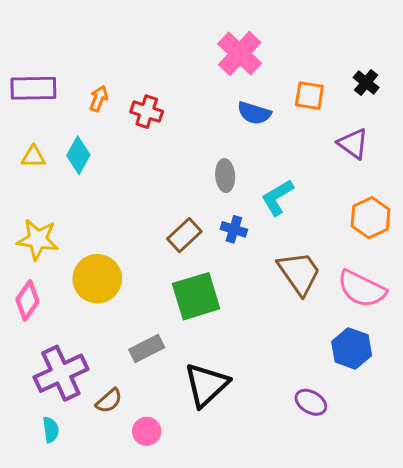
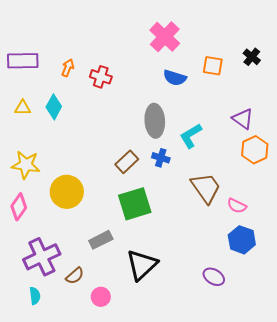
purple triangle: (353, 144) -> (243, 119), moved
gray ellipse: (225, 176) -> (155, 121), size x1.5
pink semicircle: (362, 289) -> (237, 206), moved, size x0.6

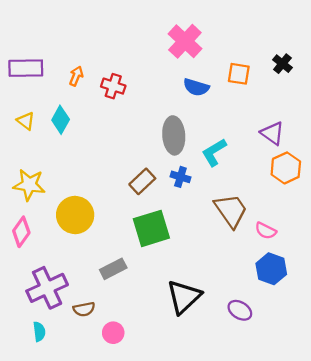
yellow triangle: (23, 108) -> (26, 121), turned 36
black triangle: (142, 265) -> (184, 297), moved
brown semicircle: (75, 276) -> (84, 309), turned 30

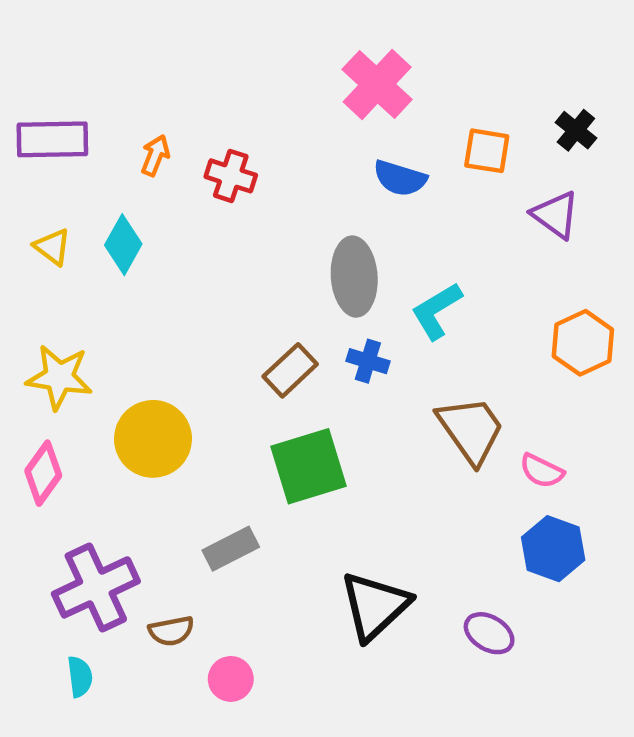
purple triangle: (272, 133) -> (555, 215), moved

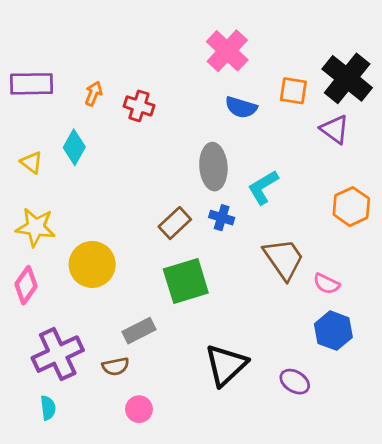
black cross: (576, 130) -> (347, 78), size x2.0
yellow triangle: (52, 247) -> (31, 162), moved
brown semicircle: (171, 631) -> (116, 366), moved

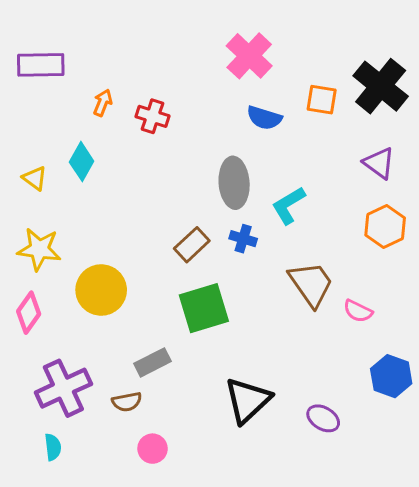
purple rectangle: (31, 84) -> (41, 65), moved
purple triangle: (335, 129) -> (379, 163), moved
blue hexagon: (333, 331) -> (391, 376), moved

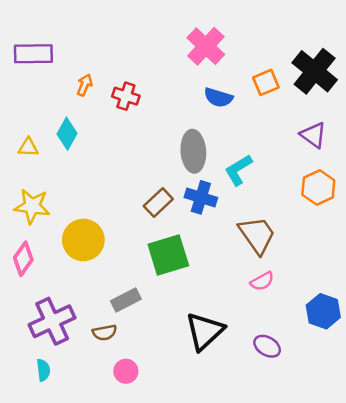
orange square: (322, 100) -> (266, 82), turned -32
yellow triangle: (35, 178) -> (28, 147), turned -35
blue cross: (243, 239) -> (201, 197), size x1.4
pink semicircle: (358, 311) -> (262, 281), moved, turned -55

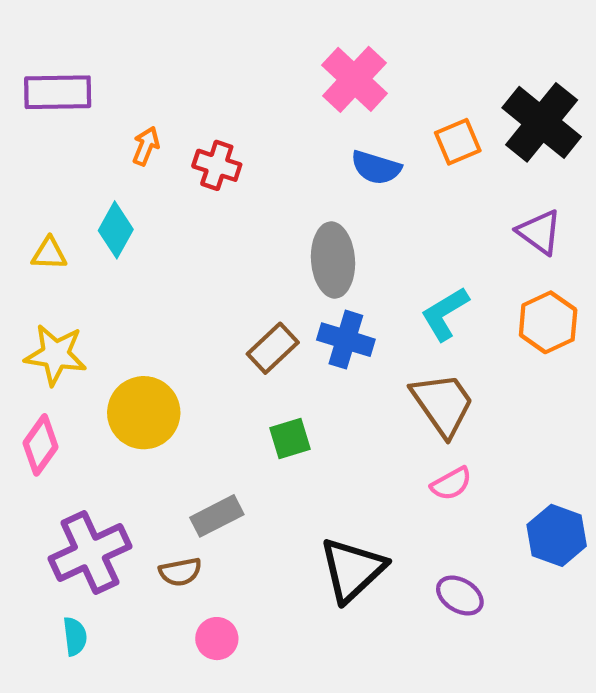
cyan L-shape: (238, 170) -> (445, 314), moved
green square: (168, 255) -> (290, 439), size x0.6

